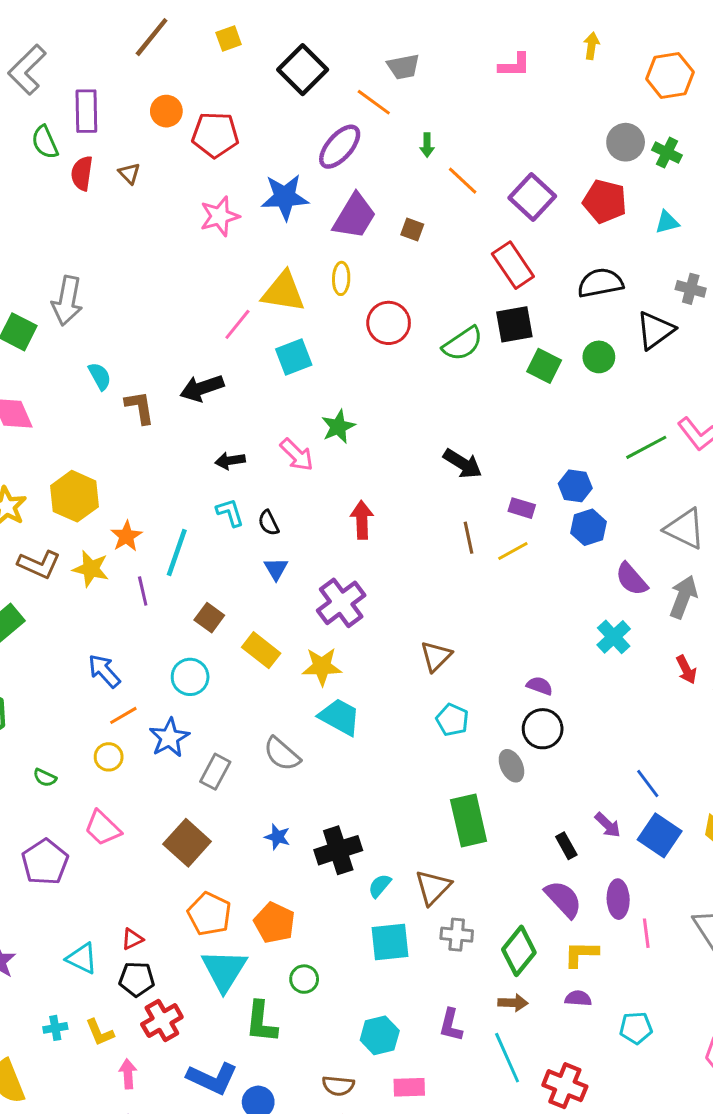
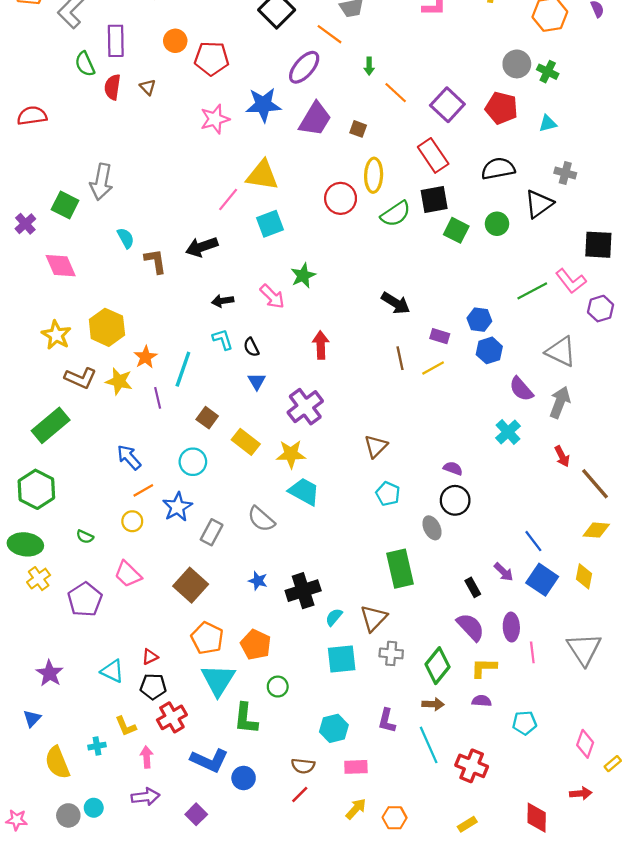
yellow ellipse: (341, 278) -> (374, 175), moved, size x1.4
cyan cross: (55, 1028) -> (97, 746), moved

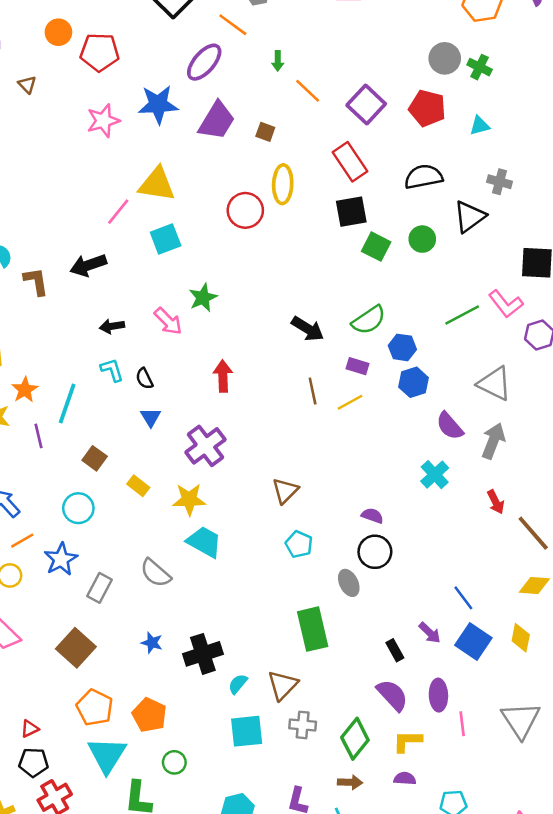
green semicircle: (396, 214) -> (369, 320), moved
yellow rectangle: (246, 442) -> (138, 486), size x0.7

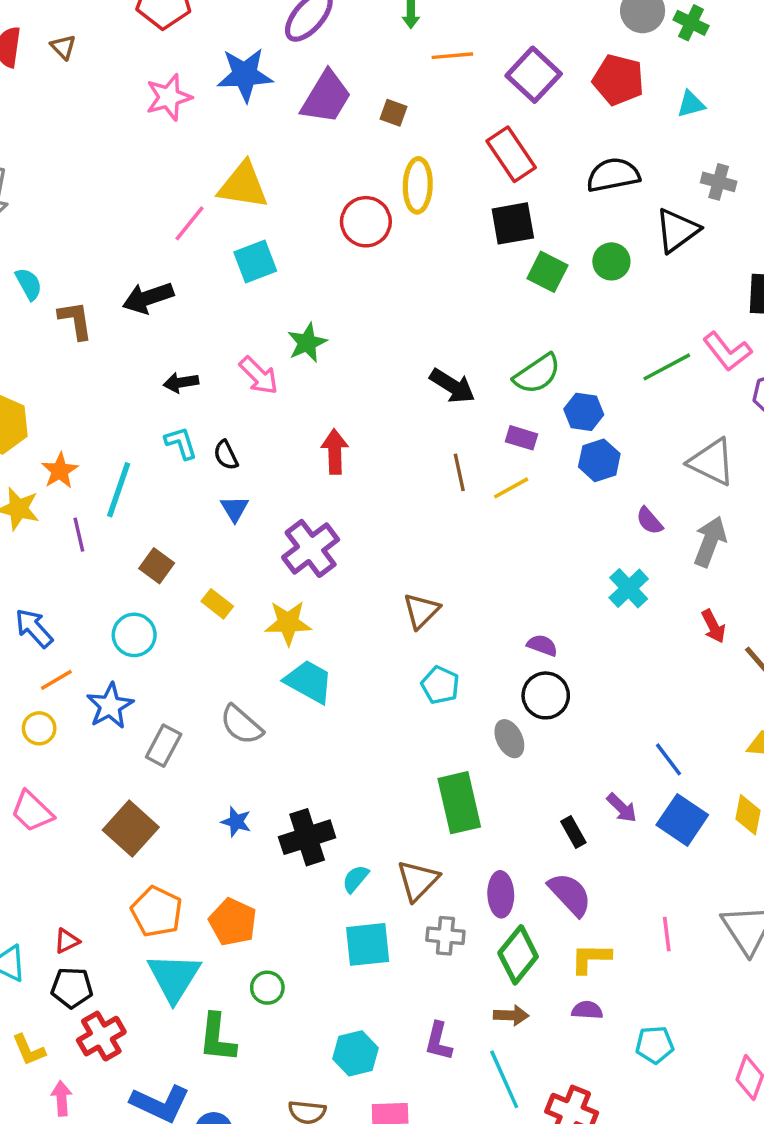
orange line: (308, 91) -> (452, 56), turned -48
purple semicircle: (450, 426) -> (649, 521), size x0.7
purple ellipse: (438, 695) -> (501, 894), moved

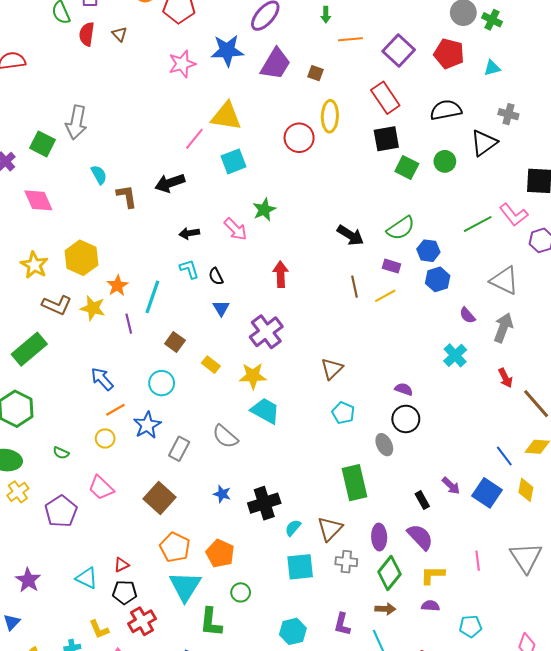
blue line: (668, 759) -> (504, 456), moved

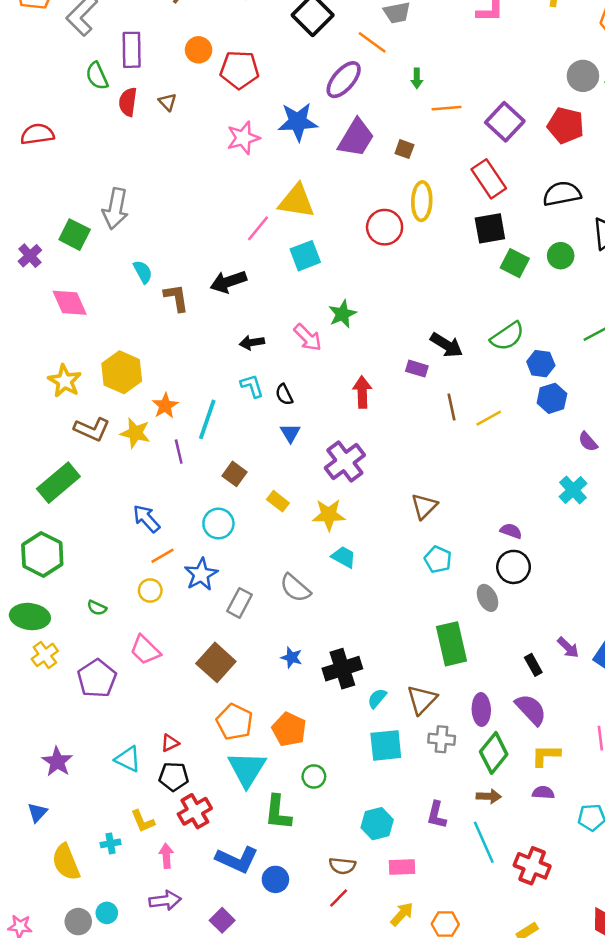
purple rectangle: (391, 266) -> (417, 369), moved
cyan trapezoid: (265, 411) -> (344, 557), size x0.7

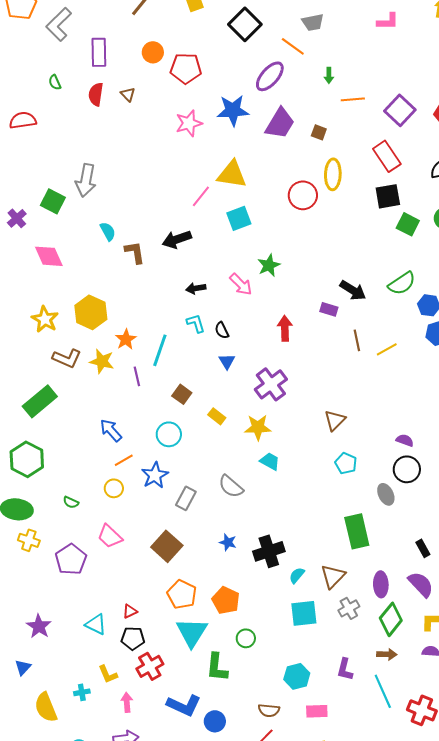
green semicircle: (97, 76) -> (55, 82), moved, size x0.7
yellow cross: (45, 655) -> (29, 540), turned -35
gray cross: (442, 739) -> (349, 608), turned -35

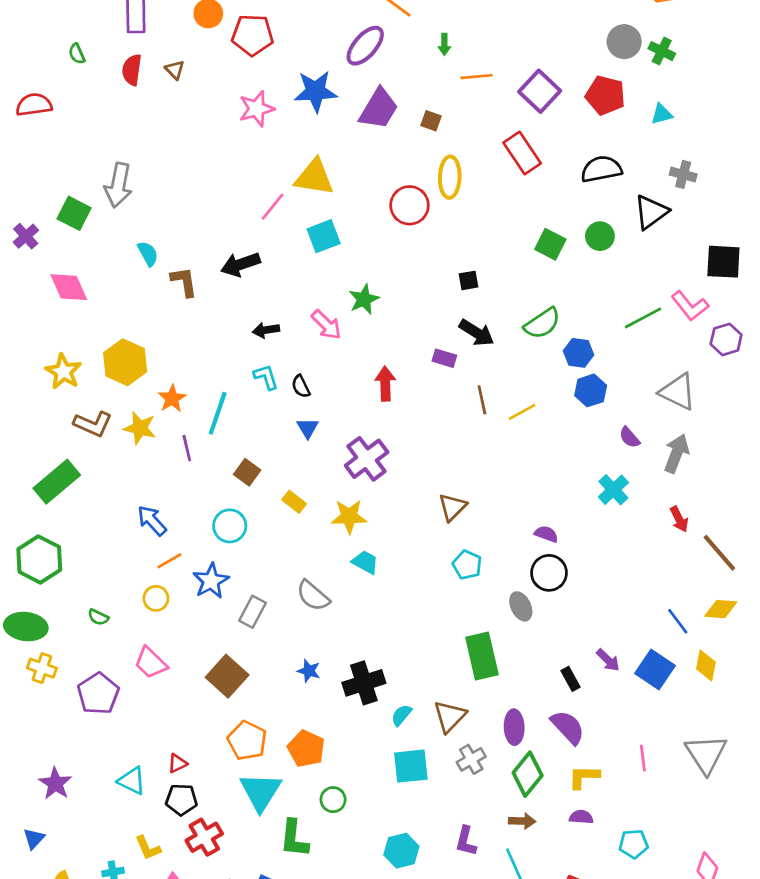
black square: (388, 196) -> (469, 280), moved, size x0.6

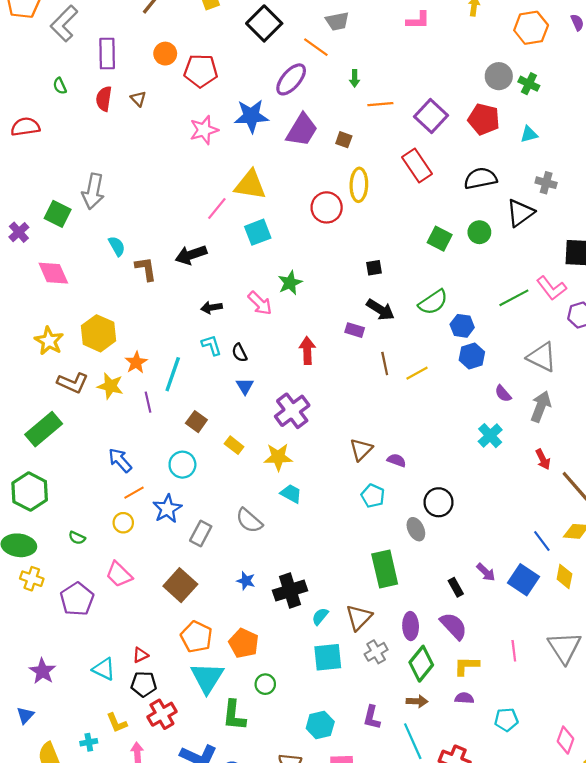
purple semicircle: (546, 534) -> (397, 460), moved

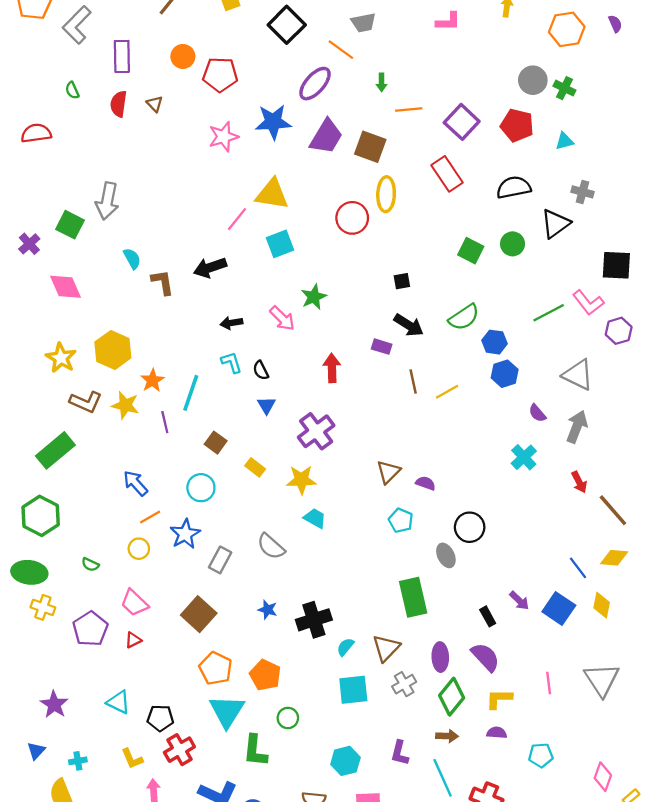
brown square: (344, 140) -> (370, 147), size x1.8
red triangle: (140, 655) -> (133, 640), moved
cyan cross: (89, 742) -> (78, 761), moved

